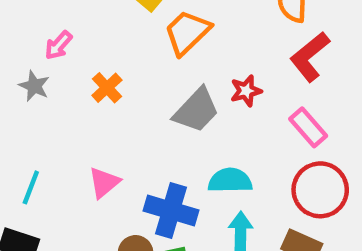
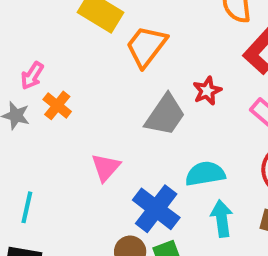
orange cross: (107, 88) -> (57, 105), moved
pink triangle: (104, 183) -> (106, 167), moved
blue cross: (171, 210) -> (156, 209), turned 30

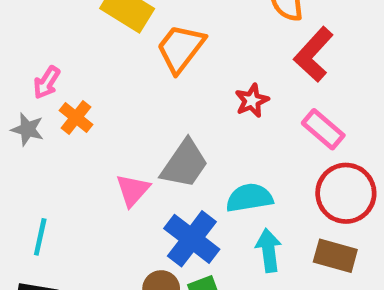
gray trapezoid: (165, 115) -> (185, 164), moved

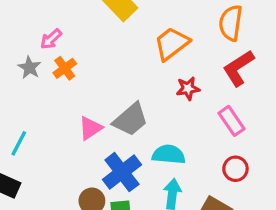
orange trapezoid: (181, 48) -> (172, 44), moved
red circle: (346, 193) -> (235, 169), size x0.6

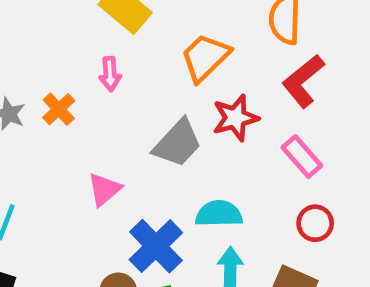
pink arrow: (51, 39) -> (110, 74), moved, turned -45
red star: (188, 88) -> (235, 118), size x1.4
gray trapezoid: (131, 120) -> (177, 143), moved

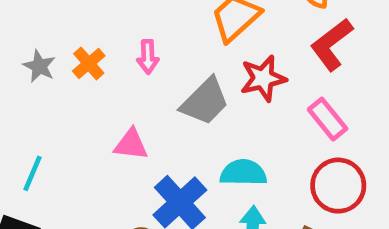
pink arrow: (110, 74) -> (148, 57), moved
pink triangle: (104, 189) -> (131, 144), turned 45
red circle: (315, 223) -> (338, 186), size x1.5

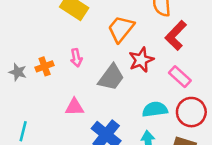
orange cross: (89, 63) -> (45, 66), turned 30
cyan semicircle: (243, 173) -> (155, 109), moved

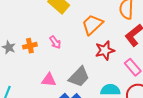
pink arrow: (76, 58) -> (55, 42), turned -32
gray trapezoid: (111, 77) -> (79, 77), moved

